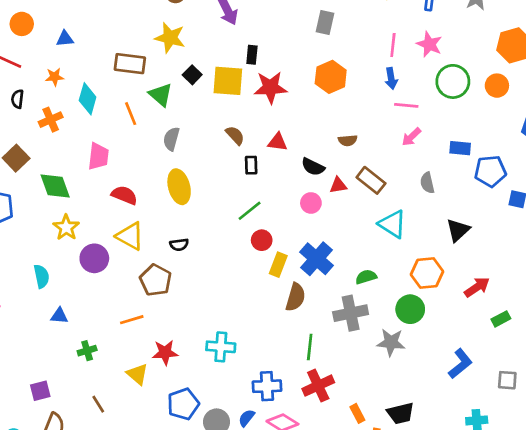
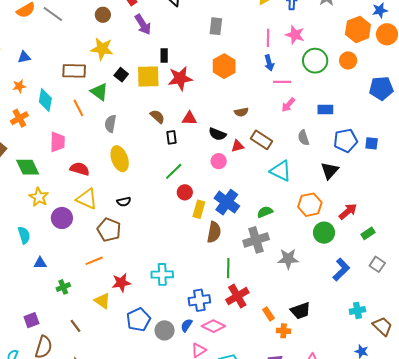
blue pentagon: (490, 171) -> (346, 140), moved
green circle: (410, 309) -> (324, 233), moved
gray square: (507, 380) -> (377, 264), moved, turned 35

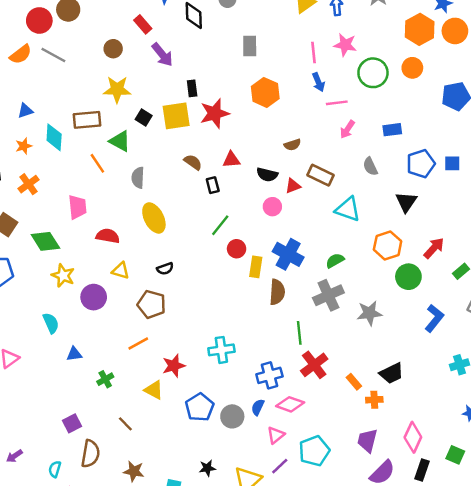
cyan diamond: (45, 100) -> (54, 137), moved
yellow triangle: (87, 199) -> (121, 271), size x0.7

